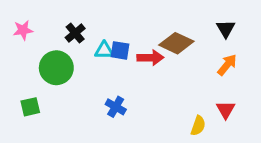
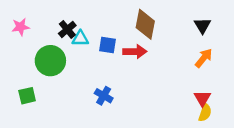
brown diamond: (176, 43) -> (145, 24), moved, turned 76
cyan triangle: (104, 50) -> (80, 39), moved
yellow semicircle: (198, 126) -> (205, 113), moved

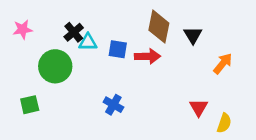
black triangle: (202, 26) -> (193, 35), moved
red triangle: (202, 98) -> (199, 107), moved

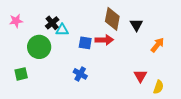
blue square: (118, 49) -> (85, 43), moved

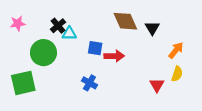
brown diamond: (112, 19) -> (125, 21), turned -35
red arrow: (104, 40) -> (114, 56), moved
green square: (21, 74) -> (23, 83), size x1.6
yellow semicircle: (158, 87) -> (177, 74), moved

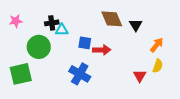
black cross: (58, 26) -> (52, 23), turned 32
blue cross: (89, 83) -> (80, 74), size x1.5

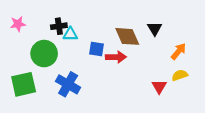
brown diamond: (112, 19) -> (127, 36), moved
yellow semicircle: (158, 66) -> (180, 75), turned -128
blue cross: (80, 74) -> (68, 84), moved

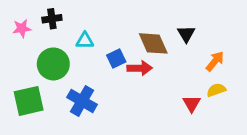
black cross: (59, 26) -> (52, 19), moved
blue square: (97, 49) -> (116, 58), turned -35

